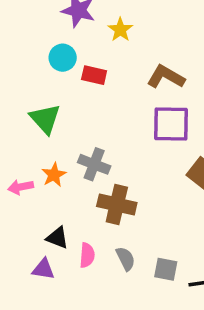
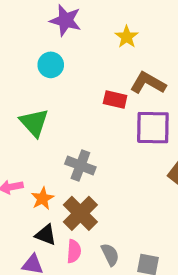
yellow star: (120, 30) -> (127, 37), moved
red rectangle: (94, 75) -> (115, 100), moved
orange star: (54, 175) -> (42, 198), moved
brown cross: (117, 204) -> (80, 213), moved, turned 32

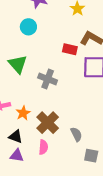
gray cross: (80, 166) -> (48, 79), moved
black triangle: (46, 235) -> (16, 136), moved
gray semicircle: (110, 255) -> (76, 134), moved

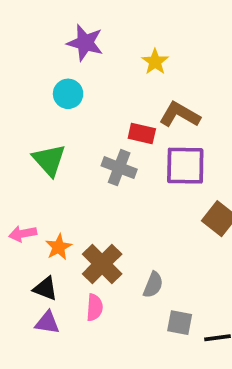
gray cross: (48, 79) -> (119, 168), moved
gray semicircle: (76, 134) -> (153, 285), turned 48

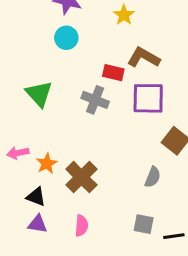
cyan circle: (68, 94) -> (66, 38), moved
gray semicircle: (153, 285) -> (153, 177), moved
pink semicircle: (95, 307) -> (81, 226), moved

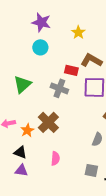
green triangle: (39, 94) -> (22, 84), turned 30
brown cross: (81, 177) -> (48, 122), moved
pink semicircle: (81, 226) -> (55, 158), moved

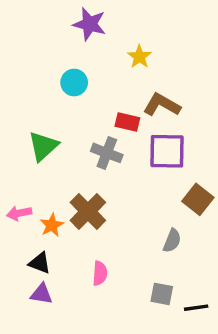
purple star: (41, 22) -> (90, 24), moved

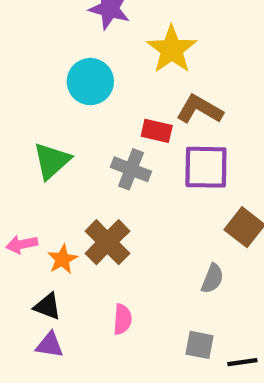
yellow star: (139, 57) -> (172, 49), size x1.6
cyan circle: (74, 82) -> (90, 82), size x1.4

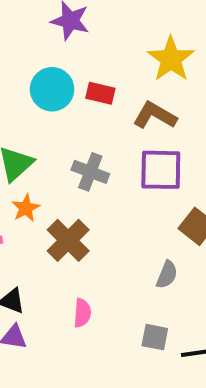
yellow star: (172, 49) -> (171, 59), moved
red rectangle: (157, 131) -> (100, 93), moved
orange star: (62, 259) -> (26, 208), moved

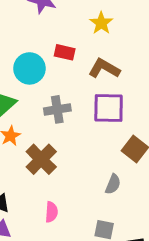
yellow star: (171, 59) -> (101, 23), moved, size x0.7
cyan circle: (52, 89) -> (29, 68), moved
gray cross: (90, 172) -> (57, 109), turned -30

